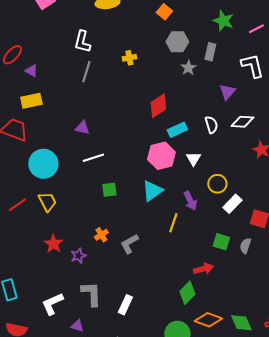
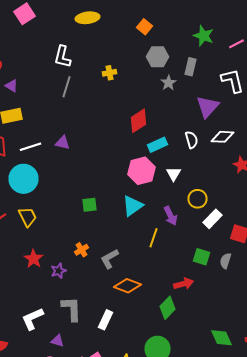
purple triangle: (227, 92) -> (208, 107), size x1.4
white line: (93, 158) -> (30, 147), moved
orange diamond: (208, 320) -> (128, 286), moved

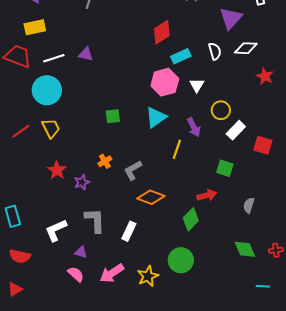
gray semicircle: (226, 261) -> (249, 205), moved

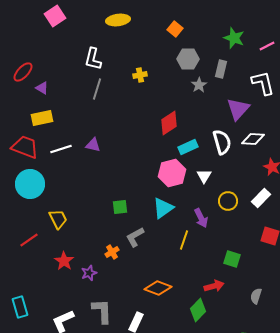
white semicircle: (215, 51) -> (222, 142), size x1.4
cyan circle: (47, 90) -> (30, 184), moved
white rectangle: (236, 130) -> (261, 198), moved
red line: (21, 131) -> (29, 240), moved
gray L-shape: (133, 170) -> (135, 237), moved

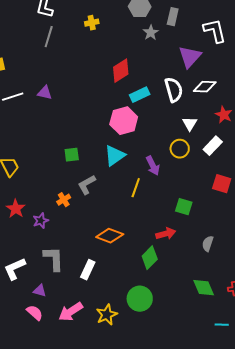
white triangle: (204, 176) -> (190, 124), moved

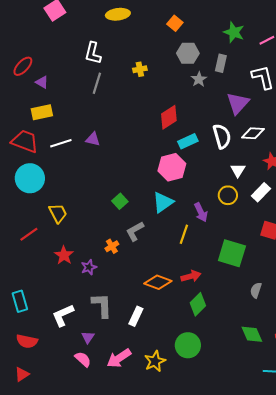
green square: (72, 155) -> (120, 201), turned -35
green square: (184, 207) -> (232, 253), size x1.6
red arrow: (166, 234) -> (191, 276), moved
purple triangle: (40, 291) -> (88, 337), turned 48

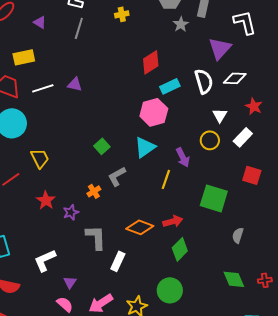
purple triangle: (42, 82) -> (40, 22), moved
gray L-shape: (102, 305) -> (96, 237), moved

